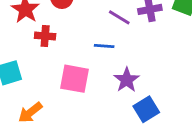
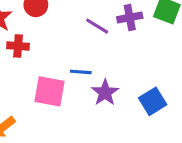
blue line: (104, 46) -> (81, 72), moved
blue square: (146, 109) -> (153, 101), moved

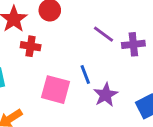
purple cross: (130, 17) -> (133, 44), moved
blue line: (81, 72) -> (85, 74), turned 60

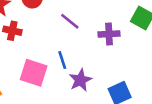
purple line: (104, 34) -> (70, 21), moved

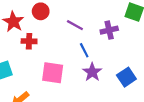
blue line: (62, 60) -> (84, 50), moved

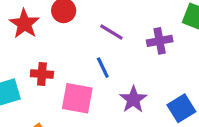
red cross: (29, 41) -> (42, 74), moved
blue line: (84, 50) -> (103, 68), moved

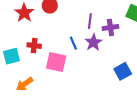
purple line: (111, 32) -> (90, 21), moved, turned 63
purple star: (133, 99) -> (93, 42), moved

